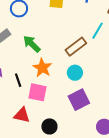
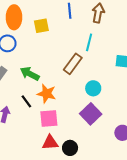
cyan circle: (75, 73) -> (93, 88), moved
black line: (18, 80) -> (26, 101), moved
red triangle: (22, 115) -> (50, 143), moved

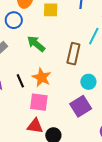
brown rectangle: (73, 64) -> (73, 54), turned -35
green arrow: (30, 74) -> (36, 44), moved

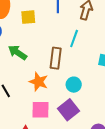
orange star: (42, 77) -> (39, 82), moved
pink square: (39, 102) -> (41, 110), moved

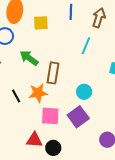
brown rectangle: (56, 58) -> (53, 73), moved
orange star: (39, 82) -> (38, 93), moved, turned -30

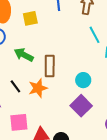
cyan line: (86, 46) -> (95, 35), moved, turned -42
black line: (16, 96) -> (15, 86), moved
pink square: (50, 116) -> (19, 122), moved

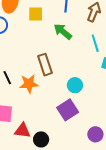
green arrow: (24, 55) -> (63, 31), moved
brown rectangle: (50, 66) -> (45, 65), turned -30

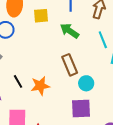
brown rectangle: (45, 65) -> (70, 65), moved
purple square: (68, 110) -> (81, 108), turned 35

